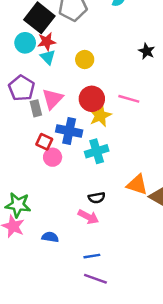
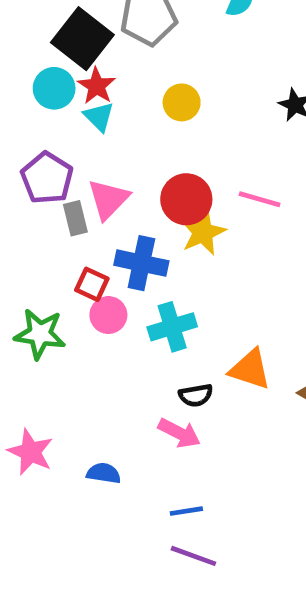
red star: (47, 42) -> (97, 86), turned -30
yellow circle: (85, 59) -> (182, 102), moved
cyan cross: (97, 151) -> (172, 327), moved
orange triangle: (137, 185) -> (250, 369), moved
green star: (18, 205) -> (40, 334), moved

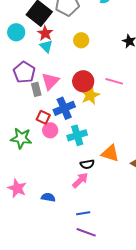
cyan circle: (54, 88) -> (16, 32), moved
blue cross: (141, 263) -> (64, 108), turned -35
pink arrow: (179, 433) -> (80, 180), turned -72

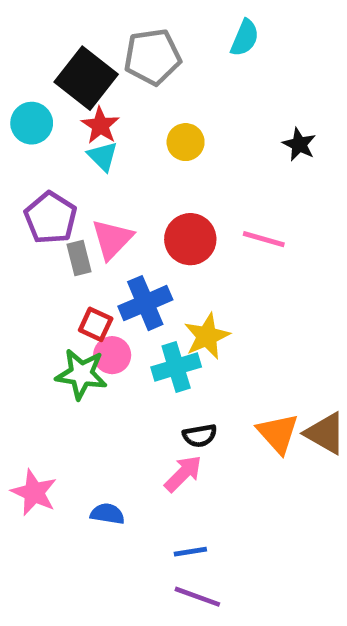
yellow star: (90, 95) -> (207, 336), moved
green star: (21, 138) -> (81, 374), moved
orange triangle: (110, 153) -> (278, 433), moved, turned 30

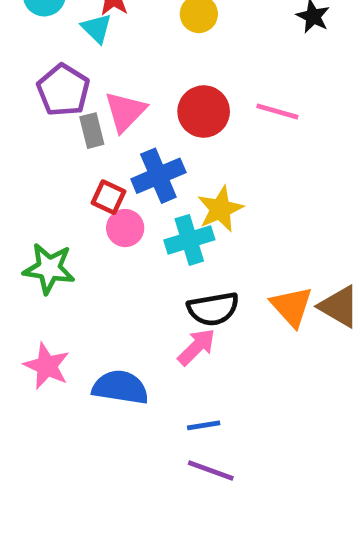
cyan triangle: (103, 156) -> (97, 28), moved
green star: (81, 374) -> (49, 268), moved
black semicircle: (200, 436) -> (213, 309), size x1.5
blue semicircle: (107, 514) -> (120, 387), size x1.6

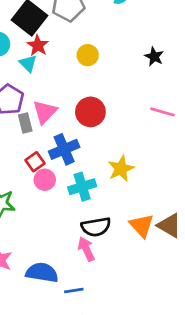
pink line: (277, 112) -> (162, 112), moved
red square: (108, 197) -> (35, 162), turned 30
yellow star: (220, 209) -> (121, 169), moved
pink arrow: (196, 347) -> (86, 249), turned -70
blue line: (204, 425) -> (74, 291), moved

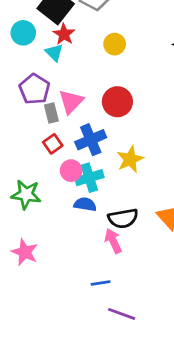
red square: (35, 162) -> (53, 144), moved
yellow star: (121, 169) -> (130, 159), moved
cyan cross: (82, 187) -> (89, 178), moved
blue semicircle: (42, 273) -> (85, 204), moved, size x0.7

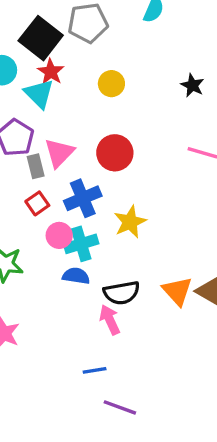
cyan triangle: (54, 53) -> (39, 94), size x1.4

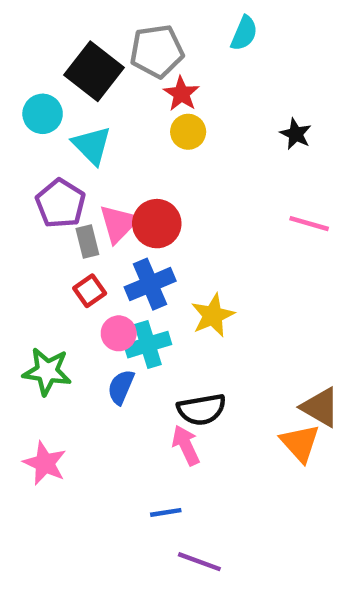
red star: (51, 72) -> (181, 94), moved
red circle: (115, 153) -> (157, 224), moved
blue semicircle: (76, 276) -> (121, 387), moved, turned -76
orange triangle: (177, 291) -> (300, 443), moved

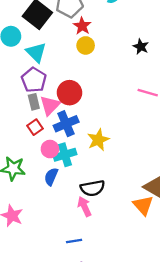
purple pentagon: (60, 203) -> (34, 80), moved
pink triangle: (119, 224) -> (50, 105), moved

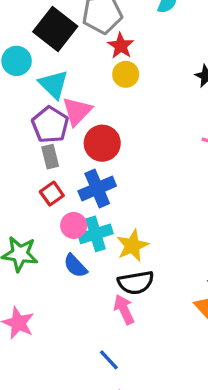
pink triangle: (50, 105) -> (77, 111), moved
yellow star: (98, 140) -> (132, 246), moved
blue semicircle: (51, 177) -> (75, 266), turned -66
blue line: (74, 241) -> (109, 360), turned 56

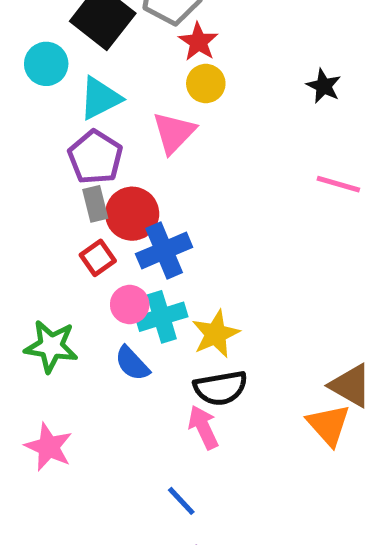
cyan triangle: (53, 84) -> (100, 98), turned 48
pink triangle: (77, 111) -> (174, 133), moved
red circle: (102, 143) -> (132, 214), moved

